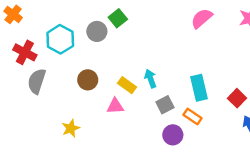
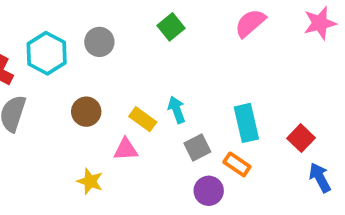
green square: (118, 18) -> (171, 27), moved
yellow star: (71, 128) -> (90, 181), moved, turned -30

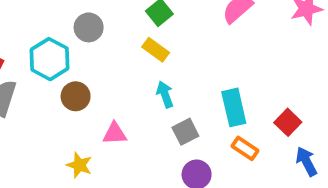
cyan hexagon: (47, 53) -> (50, 59), moved
yellow rectangle: (143, 119) -> (156, 50), moved
orange rectangle: (237, 164) -> (245, 148), moved

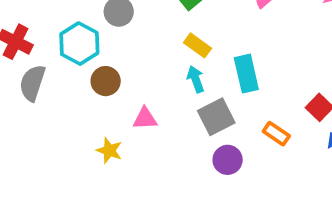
yellow rectangle: (156, 50) -> (198, 45), moved
cyan rectangle: (234, 107) -> (246, 74), moved
gray square: (185, 132) -> (216, 117), size x1.4

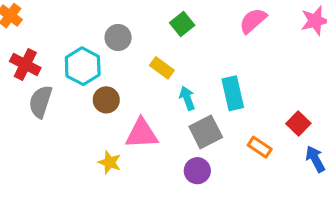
yellow rectangle: (198, 45) -> (162, 68), moved
pink triangle: (145, 119) -> (142, 134), size x1.5
purple circle: (228, 160) -> (197, 171), moved

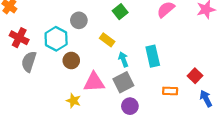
gray square: (206, 132) -> (123, 82), moved
orange rectangle: (260, 147) -> (170, 91), turned -32

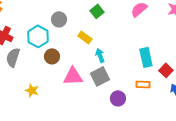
cyan rectangle: (153, 56) -> (146, 57), moved
yellow star: (73, 101) -> (32, 90), moved
purple circle: (130, 106) -> (118, 98), moved

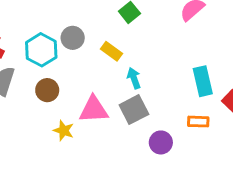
gray circle: (59, 19) -> (73, 38), moved
brown circle: (52, 56) -> (47, 90), moved
yellow star: (32, 90) -> (64, 131), moved

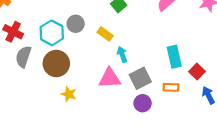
brown circle: (47, 90) -> (56, 63), size x1.5
pink triangle: (94, 110) -> (110, 78), moved
gray square: (134, 110) -> (140, 78), moved

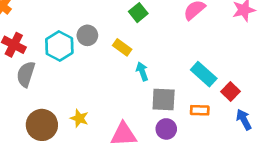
cyan rectangle: (174, 57) -> (204, 74), turned -35
brown circle: (56, 63) -> (42, 125), moved
pink triangle: (110, 78) -> (123, 134), moved
gray square: (140, 78) -> (164, 100), turned 30

